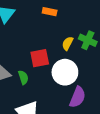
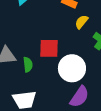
yellow semicircle: (68, 43) -> (82, 22), moved

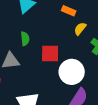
green semicircle: (28, 65) -> (25, 39), moved

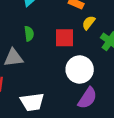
red square: (50, 54) -> (65, 38), moved

